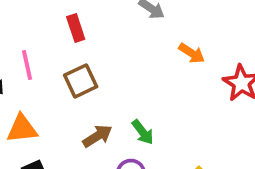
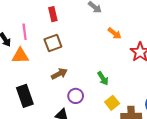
orange triangle: (22, 129) -> (20, 56), moved
green arrow: (143, 132) -> (103, 78), moved

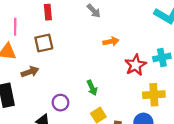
orange arrow: (115, 33) -> (111, 41), turned -56
brown arrow: (59, 74) -> (30, 72), moved

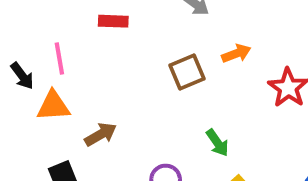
red rectangle: (48, 12) -> (113, 21), turned -72
brown square: (44, 43) -> (187, 72), moved

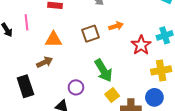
orange triangle: (53, 106) -> (53, 39), moved
green arrow: (217, 143) -> (103, 70), size x1.6

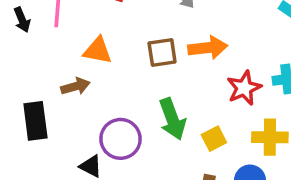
orange arrow: (116, 26) -> (208, 48), size x1.5
purple circle: (76, 87) -> (120, 139), size x1.5
yellow square: (112, 95) -> (214, 139), moved

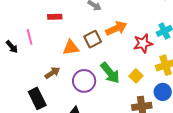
orange triangle: (98, 51) -> (71, 48), moved
red star: (244, 88) -> (143, 43), turned 30
purple circle: (120, 139) -> (84, 81), moved

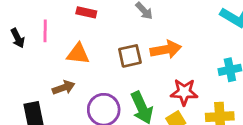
red star: (143, 43) -> (184, 92), moved
orange triangle: (71, 48) -> (78, 54), moved

